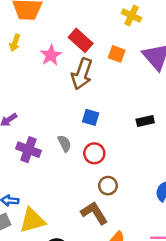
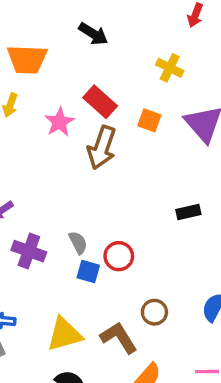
blue square: (91, 117) -> (88, 271), moved
brown circle: (108, 186) -> (154, 312), moved
yellow triangle: (32, 220) -> (64, 334), moved

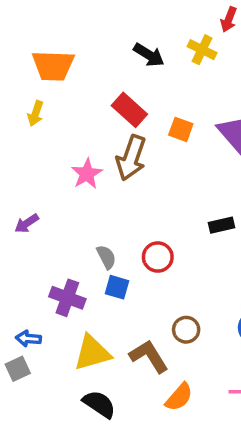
black arrow: (93, 34) -> (149, 55), moved
yellow cross: (170, 68) -> (202, 50), moved
pink star: (59, 122) -> (87, 174), moved
purple cross: (29, 251) -> (67, 298), moved
red circle: (119, 256) -> (158, 257), moved

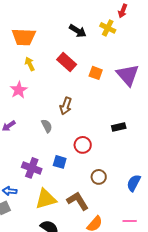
yellow arrow: (35, 113) -> (30, 64), moved, turned 136
brown arrow: (131, 158) -> (66, 106), moved, size x0.7
pink star: (87, 174) -> (19, 90), moved
gray semicircle: (106, 257) -> (47, 126), moved
brown circle: (186, 330) -> (99, 177), moved

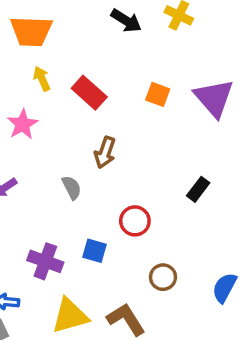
red rectangle: (67, 62) -> (89, 93), moved
black rectangle: (119, 127) -> (198, 189), turned -40

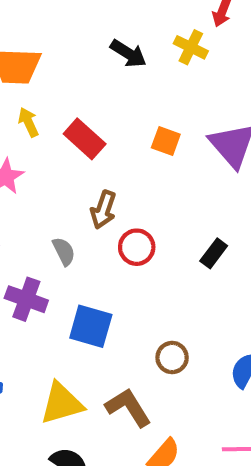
red circle: (135, 221) -> (137, 247), moved
blue square: (94, 251) -> (91, 326), size x1.5
purple cross: (45, 261) -> (26, 299), moved

